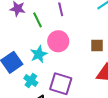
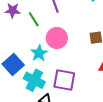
cyan cross: (31, 81) -> (34, 80), size x1.5

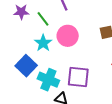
cyan star: (39, 53) -> (43, 43), moved

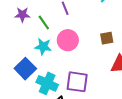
cyan star: (43, 43) -> (43, 47), turned -30

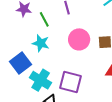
pink circle: (68, 40) -> (79, 39), moved

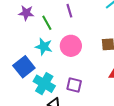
pink circle: (79, 39) -> (71, 46), moved
purple square: (70, 82) -> (74, 85), size x0.7

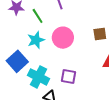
cyan star: (44, 47) -> (36, 40), turned -30

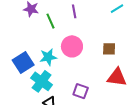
cyan star: (36, 40) -> (48, 57), moved
purple square: (68, 76) -> (81, 91), moved

